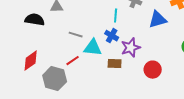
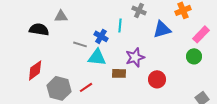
blue cross: (112, 36) -> (101, 36), moved
red line: (73, 61) -> (86, 87), moved

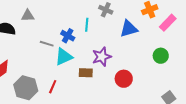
pink rectangle: (201, 34) -> (168, 23), moved
cyan triangle: (97, 57) -> (64, 57), turned -30
red line: (86, 87) -> (53, 87), turned -32

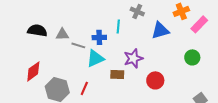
gray triangle: (28, 16) -> (62, 34), moved
blue cross: (68, 36) -> (99, 37), turned -32

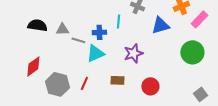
green circle: (192, 57) -> (192, 52), size x1.5
brown rectangle: (117, 74) -> (117, 80), moved
red circle: (155, 80) -> (150, 86), moved

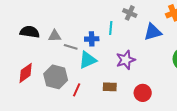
gray hexagon: (57, 84) -> (56, 77), moved

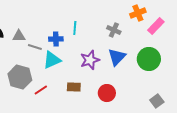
gray cross: (130, 13) -> (114, 30), moved
blue triangle: (153, 32) -> (117, 57), moved, turned -30
red line: (77, 90) -> (41, 90), turned 32

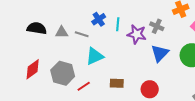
blue cross: (56, 39) -> (99, 19), moved, turned -32
gray line: (35, 47) -> (82, 34), moved
purple star: (90, 60) -> (137, 34), moved, turned 30

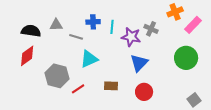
blue cross: (99, 19) -> (93, 22), turned 32
gray triangle: (62, 32) -> (56, 25), moved
blue triangle: (160, 53) -> (139, 63), moved
red diamond: (33, 69) -> (27, 56), moved

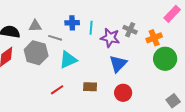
orange cross: (175, 12) -> (154, 38), moved
pink rectangle: (193, 25) -> (172, 14), moved
gray hexagon: (57, 76) -> (36, 53), moved

